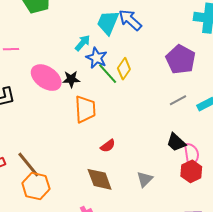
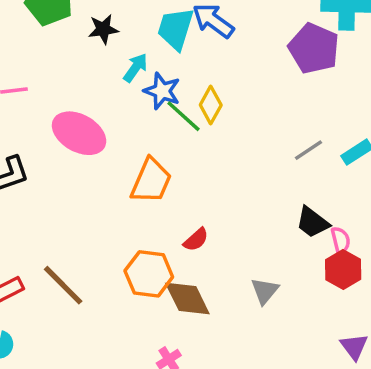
purple pentagon: (181, 59) -> (314, 48), moved
black star: (71, 79) -> (103, 29), moved
orange trapezoid: (85, 109) -> (151, 181), turned 32
pink semicircle: (191, 154) -> (341, 240), size x0.7
orange hexagon: (36, 186) -> (149, 274), moved

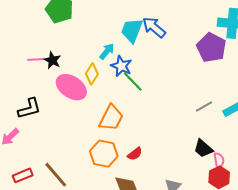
black star: (103, 29) -> (52, 60), moved, turned 30
yellow diamond: (211, 105) -> (92, 74), moved
orange hexagon: (149, 274) -> (104, 154), moved

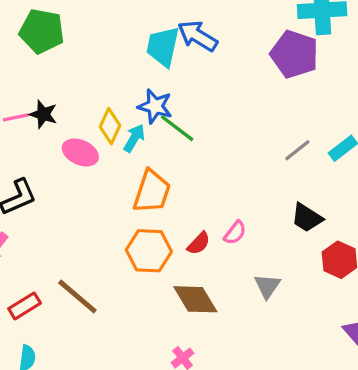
cyan arrow: (107, 51) -> (134, 138), moved
pink ellipse: (71, 87) -> (80, 152), size x0.7
pink semicircle: (219, 160) -> (235, 233), moved, turned 56

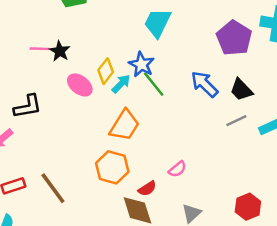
blue arrow: (198, 36) -> (204, 84), moved
purple pentagon: (294, 54) -> (234, 38), moved
black trapezoid: (307, 218) -> (241, 90), moved
red semicircle: (199, 243) -> (147, 189), moved

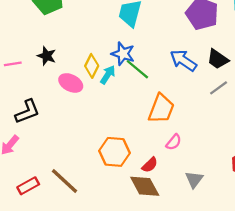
pink line: (39, 49) -> (13, 64), moved
orange trapezoid: (125, 125) -> (161, 109), moved

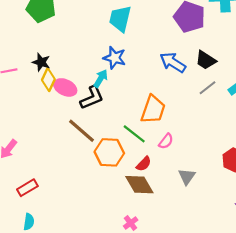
yellow diamond: (92, 66) -> (48, 80), moved
green line: (137, 69) -> (134, 134), moved
black L-shape: (27, 112) -> (92, 98), moved
brown line: (64, 181) -> (81, 131), moved

